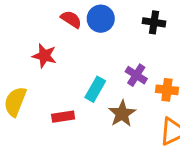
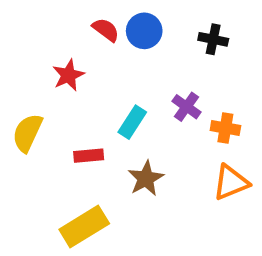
red star: (44, 56) -> (68, 75), turned 30
brown star: (122, 114) -> (146, 178), moved

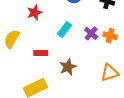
cyan rectangle: (132, 122) -> (64, 30), moved
orange cross: (225, 128) -> (110, 36), moved

